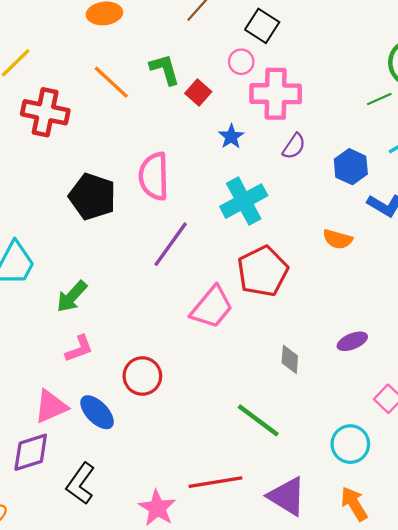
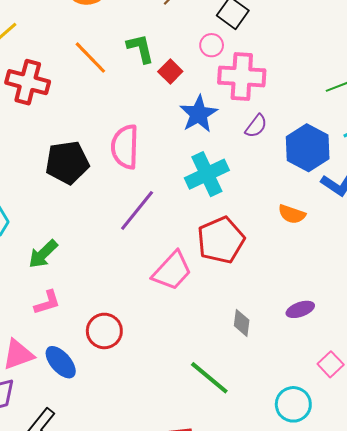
blue star: (231, 137) -> (199, 114), size x1.6
blue hexagon: (351, 167) -> (308, 148), size x1.4
black pentagon: (92, 197) -> (67, 162), turned -30

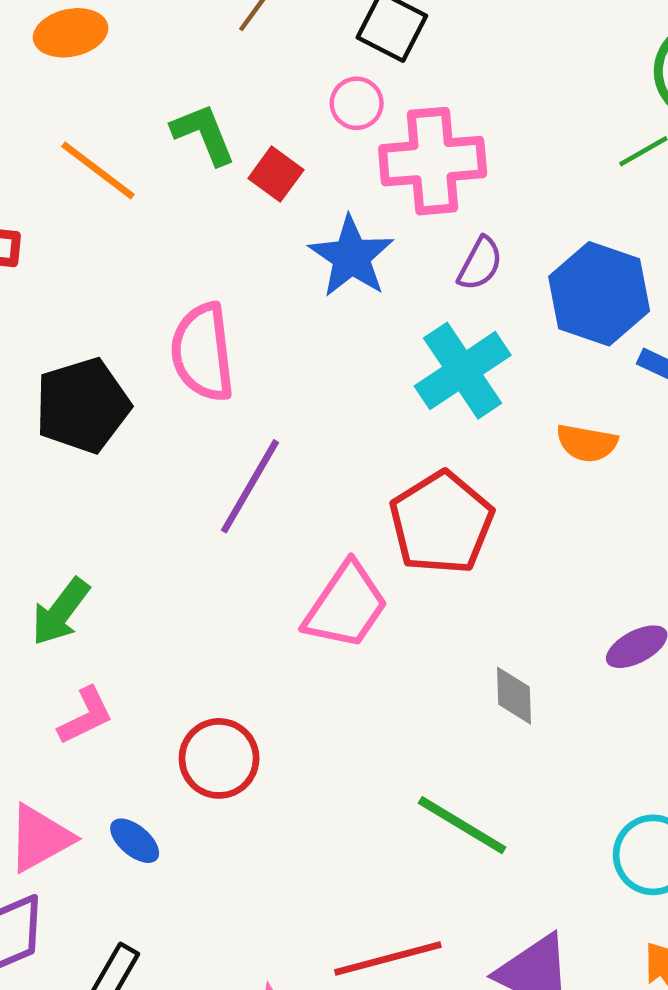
cyan cross: (207, 174) -> (463, 371), moved
blue ellipse: (61, 362) -> (135, 841), size x0.7

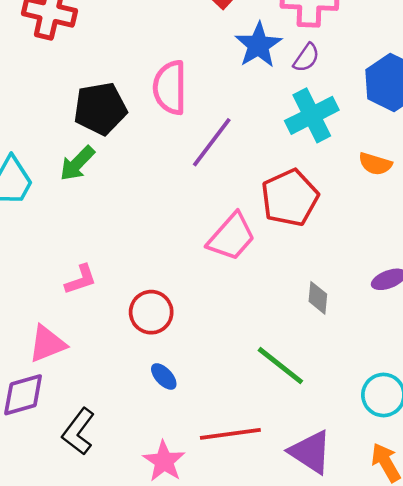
purple semicircle: (480, 264) -> (306, 58), moved
purple line: (250, 486) -> (212, 142), moved
green arrow: (61, 612) -> (77, 163), moved
blue ellipse: (135, 841) -> (164, 376), moved

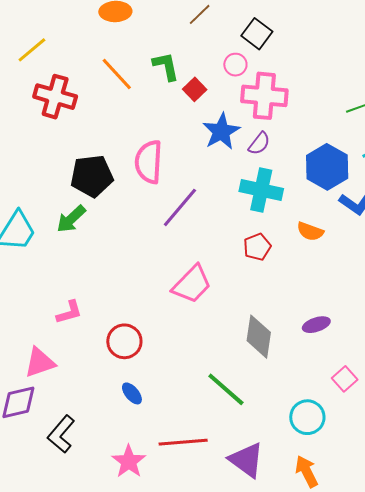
cyan cross: (312, 115) -> (261, 190), turned 36
red pentagon: (290, 198) -> (257, 247), moved, size x0.6
gray diamond: (318, 298) -> (259, 337), size x1.6

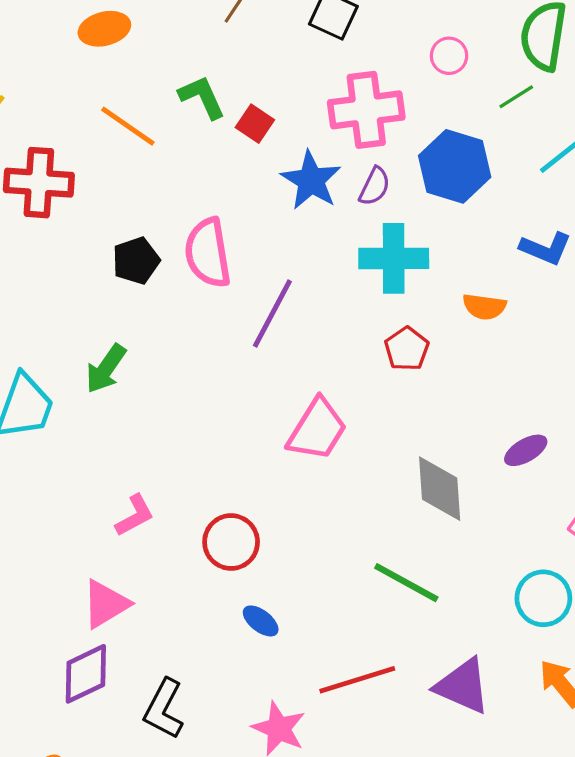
pink circle: (235, 65) -> (449, 56), moved
blue hexagon: (327, 167) -> (455, 166), moved
black pentagon: (92, 176) -> (136, 261), moved, size x0.7

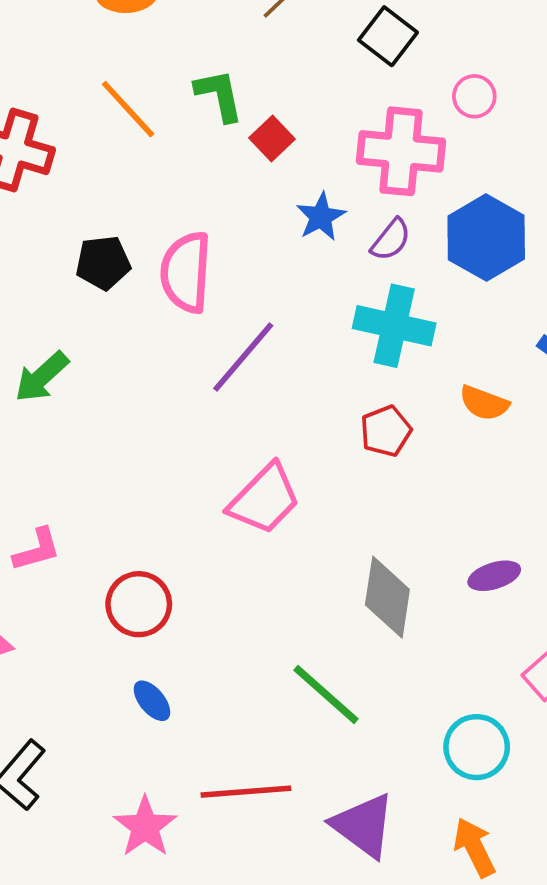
pink circle: (449, 56) -> (474, 96), moved
blue star: (311, 180) -> (321, 217), size x0.7

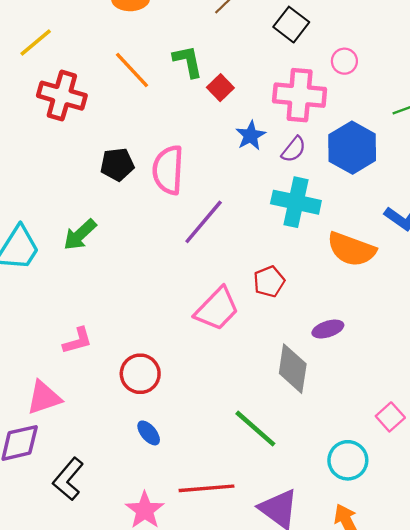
orange semicircle: (484, 403) -> (351, 249), size x1.6
red pentagon: (386, 431) -> (269, 281), moved
purple ellipse: (494, 576) -> (328, 329), moved

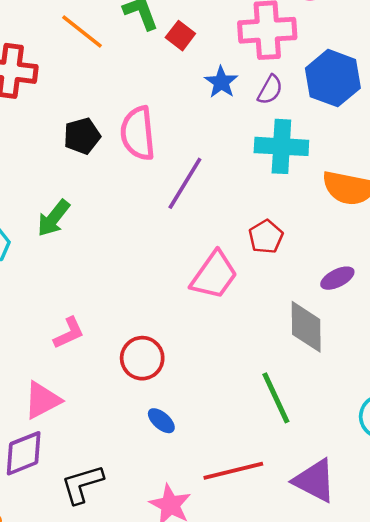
green line: (255, 429) -> (276, 398), turned 33
black L-shape: (68, 479) -> (82, 484), turned 42

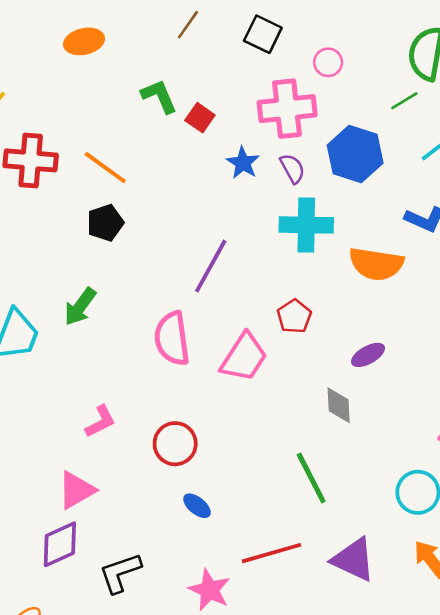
orange line: (82, 31) -> (105, 168), moved
purple semicircle: (270, 90) -> (292, 168), turned -56
pink semicircle: (138, 133) -> (172, 339), moved
gray diamond: (306, 327) -> (339, 405), size x0.7

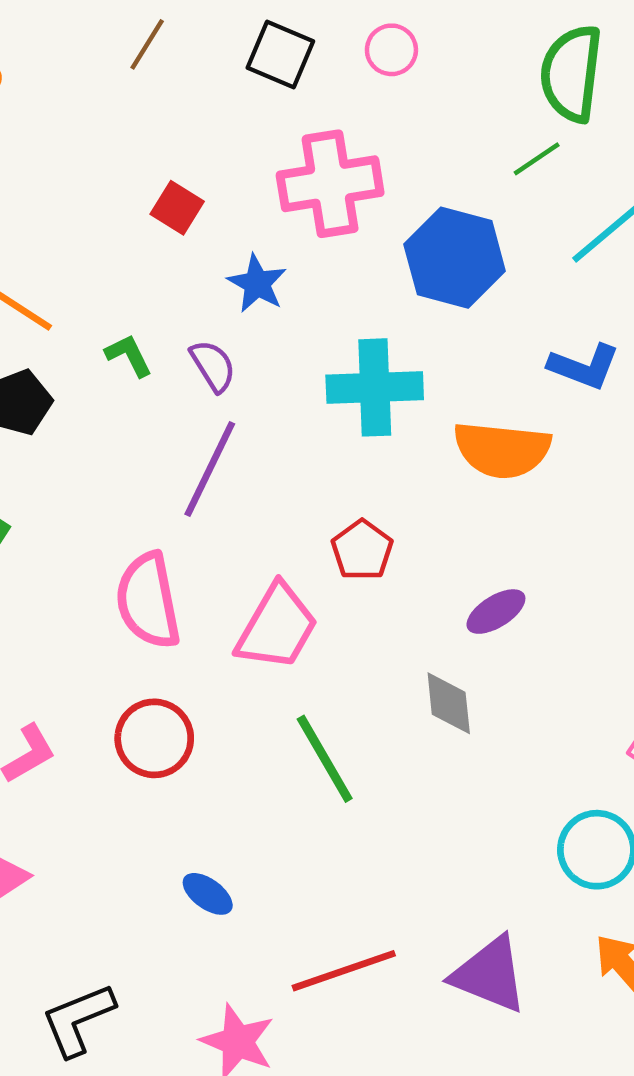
pink circle: (328, 62) -> (391, 50), moved
green L-shape: (159, 96) -> (129, 355), moved, size x0.7
purple semicircle: (292, 168) -> (213, 366), moved
red circle: (175, 444) -> (154, 738), moved
green line: (311, 478) -> (325, 759), moved

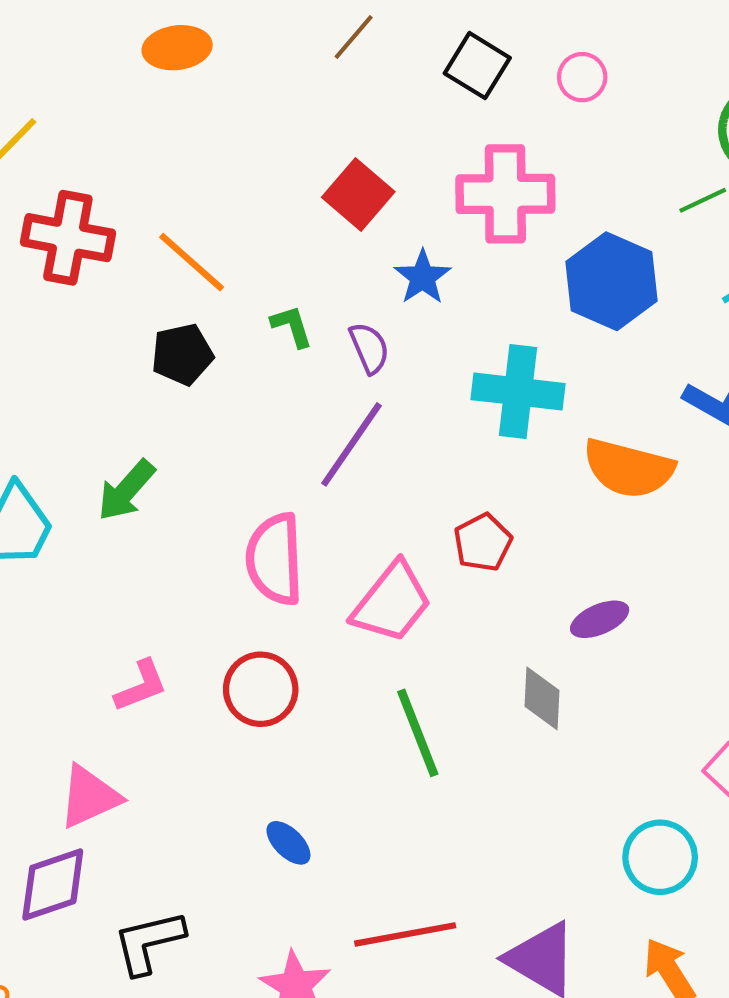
red square: (177, 208) -> (358, 195), size x1.4

